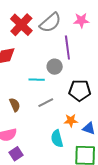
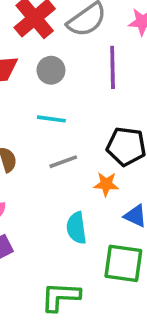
gray circle: (55, 67) -> (51, 70), moved
orange star: (71, 120) -> (106, 184), moved

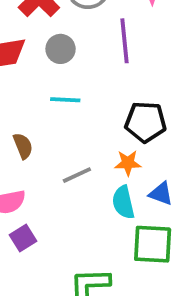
gray line: (63, 162) -> (77, 175), moved
cyan semicircle: (76, 228) -> (123, 202), moved

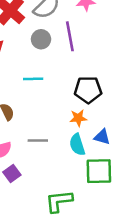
gray circle: (61, 49) -> (41, 39), moved
gray line: (77, 175) -> (38, 140), moved, turned 30

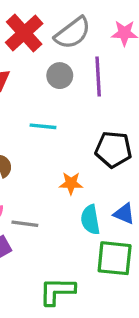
orange star: (78, 118) -> (71, 183), moved
gray line: (38, 140) -> (25, 224), moved

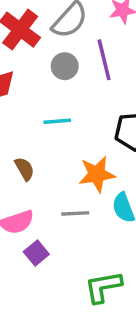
orange star: (71, 183) -> (97, 174), size x1.5
gray line: (25, 224) -> (75, 213), moved

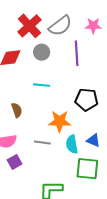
gray circle: (65, 66) -> (42, 52), moved

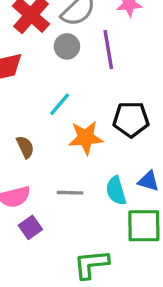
gray circle: (42, 52) -> (67, 46), moved
cyan line: (42, 85) -> (60, 104), turned -49
orange star: (60, 121) -> (86, 138), moved

